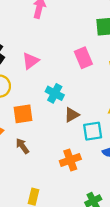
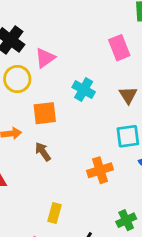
pink triangle: (31, 61) -> (45, 58), moved
brown triangle: (72, 115) -> (128, 95), moved, turned -35

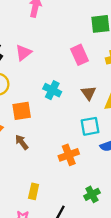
pink triangle: (45, 58) -> (24, 53), moved

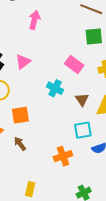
pink rectangle: (79, 55) -> (74, 64), turned -30
cyan cross: (52, 90) -> (55, 88), moved

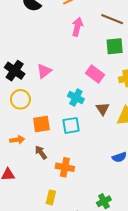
pink arrow: (34, 20) -> (77, 27), moved
cyan square: (83, 130) -> (71, 125), moved
orange cross: (63, 156) -> (65, 167), moved, turned 30

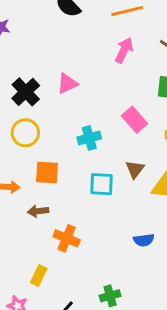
pink triangle: (44, 71) -> (67, 84), moved
cyan cross: (76, 97) -> (89, 138), moved, turned 35
cyan square: (71, 125) -> (102, 184), moved
brown arrow: (41, 152) -> (38, 211), turned -72

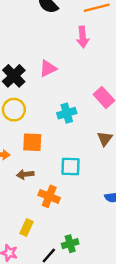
pink arrow: (124, 50) -> (83, 37), moved, turned 150
cyan square: (102, 184) -> (70, 166), moved
green cross: (110, 296) -> (70, 244), moved

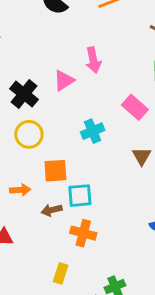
pink arrow: (83, 37) -> (93, 60), moved
cyan square: (70, 166) -> (80, 196), moved

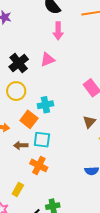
pink arrow: (93, 60) -> (58, 31), moved
cyan cross: (93, 131) -> (45, 105), moved
orange square: (55, 171) -> (29, 119), turned 30

